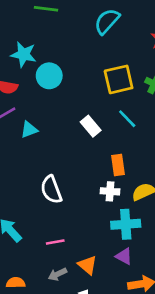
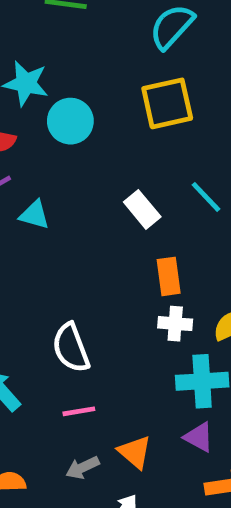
yellow square: (119, 79) -> (167, 103), moved
cyan triangle: (29, 130) -> (34, 215), turned 36
orange rectangle: (118, 165) -> (169, 276), moved
white semicircle: (51, 190) -> (71, 348), moved

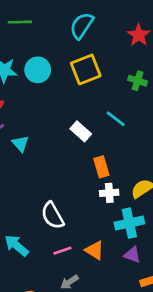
cyan circle: (70, 121) -> (38, 70), moved
cyan triangle: (34, 215) -> (20, 144), turned 42
orange triangle: (135, 452) -> (95, 250), moved

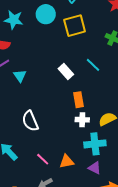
cyan circle: (38, 70) -> (46, 14), moved
white semicircle: (53, 215) -> (30, 121), moved
orange triangle: (95, 250) -> (67, 161), turned -49
pink line: (62, 251) -> (43, 159), turned 56

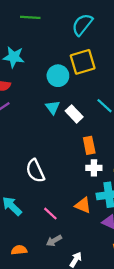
cyan circle: (46, 14) -> (58, 76), moved
cyan triangle: (20, 76) -> (53, 107), moved
orange triangle: (67, 161) -> (83, 205), moved, turned 35

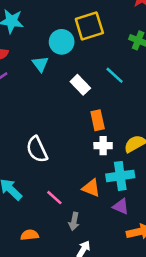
cyan triangle: (53, 107) -> (40, 64), moved
gray arrow: (54, 241) -> (74, 221), moved, turned -49
orange semicircle: (19, 250) -> (30, 235), moved

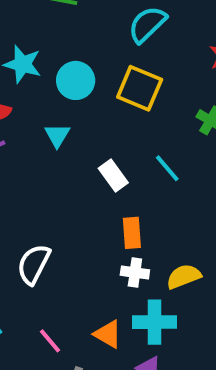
yellow square: (89, 26) -> (140, 88), turned 32
cyan circle: (62, 42) -> (76, 80), moved
white semicircle: (37, 149) -> (34, 264), turned 44

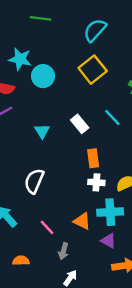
cyan circle: (76, 80) -> (43, 76), moved
yellow square: (140, 88) -> (93, 70), turned 32
cyan triangle: (57, 135) -> (42, 131), moved

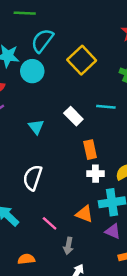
cyan semicircle: (95, 30) -> (42, 41), moved
cyan line: (112, 117) -> (106, 107), turned -36

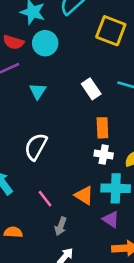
yellow square: (82, 60) -> (111, 31), turned -36
cyan circle: (32, 71) -> (45, 43), moved
cyan triangle: (36, 127) -> (38, 91), moved

